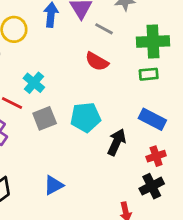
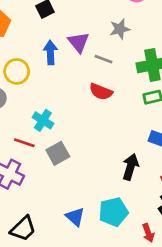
cyan pentagon: (85, 117) -> (113, 212), moved
blue triangle: (54, 185) -> (75, 217), turned -42

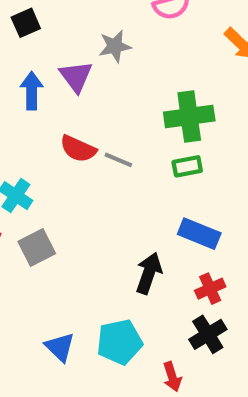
gray star: (120, 29) -> (115, 46), moved
gray line: (103, 59) -> (118, 160), moved
red semicircle: (101, 92) -> (78, 149), moved

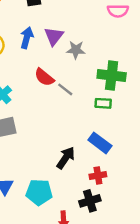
gray star: (115, 46) -> (76, 50), moved

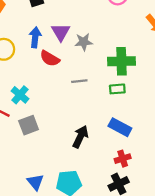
red semicircle: (44, 77) -> (50, 58), moved
gray line: (65, 89) -> (79, 81), turned -35
black arrow: (66, 158) -> (80, 137), moved

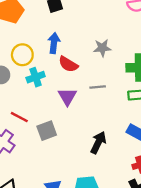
purple triangle: (61, 32) -> (67, 97), moved
cyan cross: (20, 95) -> (36, 77), moved, turned 30

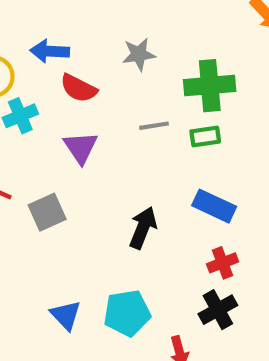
blue arrow: (54, 43) -> (50, 51), turned -90
gray line: (98, 87) -> (154, 126), moved

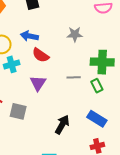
gray star: (139, 54) -> (75, 34), moved
green rectangle: (205, 137) -> (97, 86), turned 64
gray square: (47, 212) -> (18, 111), turned 30

